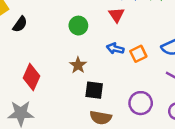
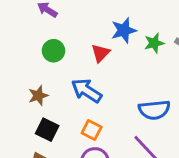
blue arrow: (115, 49) -> (87, 91), size x1.5
orange square: (138, 54) -> (92, 130), moved, turned 35

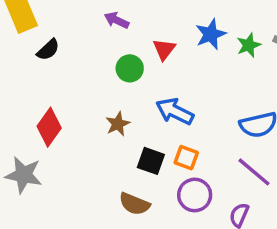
red triangle: (101, 53) -> (164, 49), moved
black square: (47, 130) -> (151, 161), moved

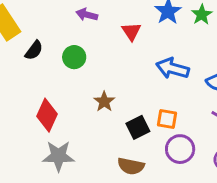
green circle: (130, 68) -> (74, 57), moved
blue arrow: (175, 111) -> (172, 68), moved
black square: (151, 161) -> (138, 127), turned -35
gray star: (24, 175) -> (58, 156), moved

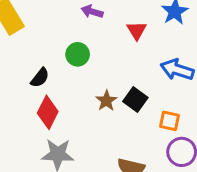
black semicircle: (34, 50) -> (40, 78), moved
black square: (138, 127) -> (135, 100), moved, turned -30

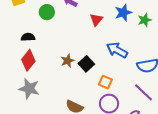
green circle: (78, 54) -> (47, 12), moved
black semicircle: (40, 78) -> (28, 37), turned -144

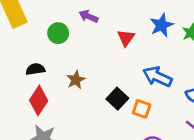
brown star: (68, 61) -> (76, 80), moved
orange square: (105, 82) -> (142, 109), moved

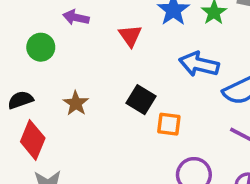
blue arrow: (157, 77) -> (199, 64), moved
black square: (117, 99) -> (141, 100), moved

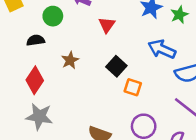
red triangle: (130, 36) -> (107, 25), moved
black semicircle: (20, 100) -> (36, 40), moved

